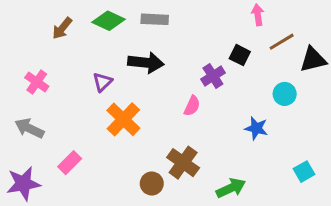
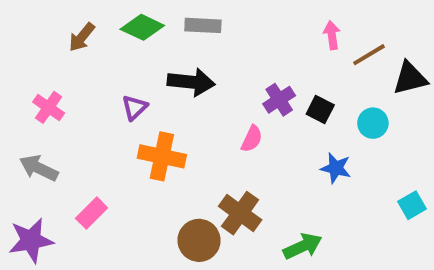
pink arrow: (258, 15) -> (332, 35), moved
black square: (240, 55) -> (320, 109), moved
orange cross: (123, 119) -> (162, 156), turned -32
cyan square: (304, 172) -> (412, 205), moved
brown circle: (152, 184) -> (199, 240), size x1.4

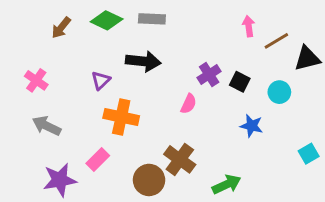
gray arrow: (39, 168) -> (46, 126), moved
pink rectangle: (92, 213) -> (98, 159), moved
purple star: (31, 240) -> (60, 180), moved

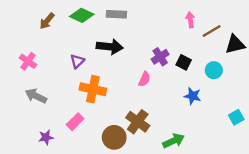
purple star: (60, 180) -> (46, 137), size x0.6

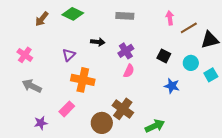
gray rectangle: (116, 14) -> (125, 16), moved
black arrow: (110, 47) -> (98, 42), size x0.6
purple cross: (160, 57) -> (126, 51), moved
cyan square: (236, 117) -> (211, 75), moved

